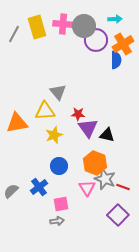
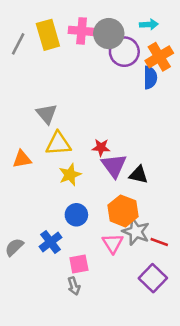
gray triangle: (58, 92) -> (47, 114), moved
orange triangle: (17, 123) -> (22, 159), size x0.7
gray arrow: (57, 221) -> (74, 286), turned 80

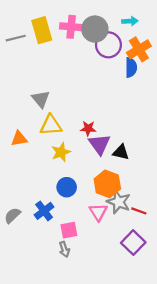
gray line: (18, 44) -> (16, 38), turned 48

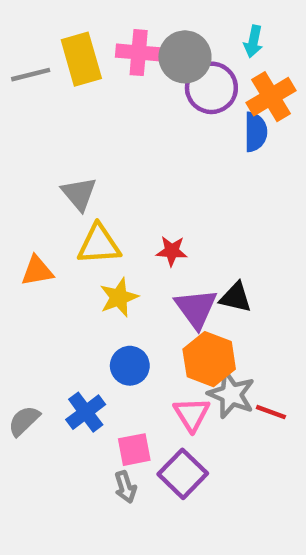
cyan arrow: (130, 21) -> (253, 41), turned 105
purple triangle: (99, 144) -> (196, 308), moved
purple square: (133, 243) -> (183, 474), moved

